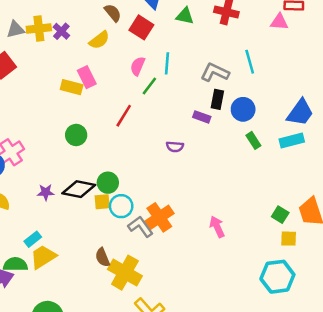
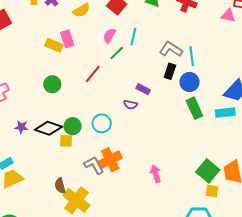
cyan line: (250, 62) -> (192, 56), moved
purple rectangle: (202, 117) -> (143, 89), moved
green rectangle: (253, 140) -> (194, 108), size x1.5
cyan circle: (121, 206) -> (102, 123), moved
green square: (280, 215) -> (208, 171), size x1.6

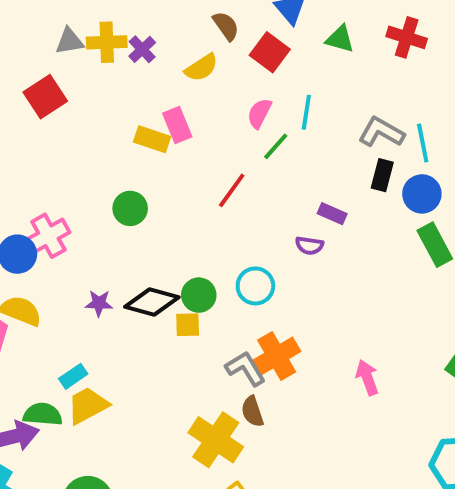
green circle: (52, 84) -> (130, 208), moved
brown semicircle: (60, 186) -> (252, 411), moved

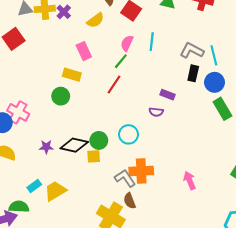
yellow rectangle: (152, 139) -> (72, 75), moved
green line: (276, 146) -> (121, 61), moved
pink cross: (48, 236) -> (18, 112), turned -30
orange cross: (277, 356) -> (141, 171), turned 30
yellow trapezoid: (88, 405) -> (55, 191), moved

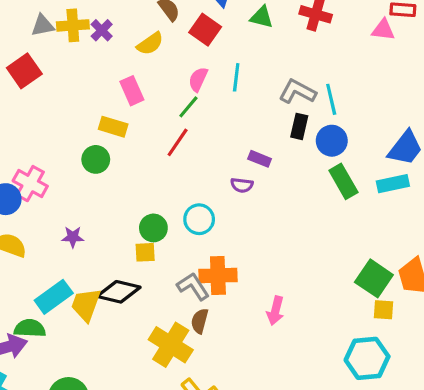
black diamond: (74, 145) -> (119, 292), moved
pink arrow: (190, 180) -> (275, 311), moved, turned -144
cyan rectangle: (34, 186) -> (54, 297), size x1.6
yellow trapezoid: (55, 191) -> (86, 305), turned -40
brown semicircle: (130, 201) -> (200, 321), turned 35

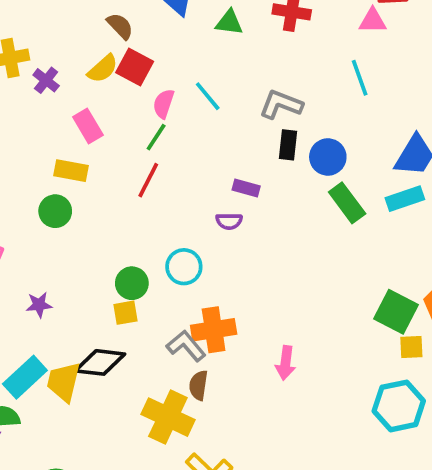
purple cross: (102, 30) -> (46, 80), moved
red square: (205, 30) -> (135, 67), moved
cyan line: (236, 77) -> (208, 96), turned -40
cyan line: (331, 99) -> (360, 78), moved

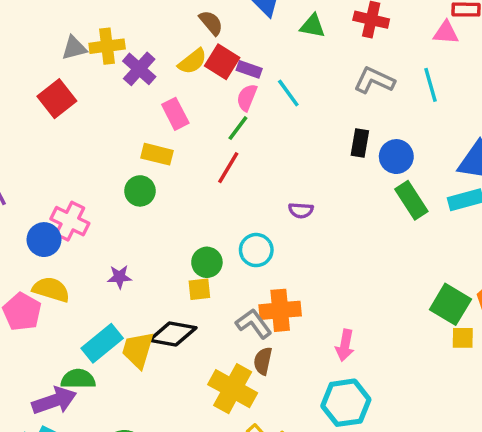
purple cross: (46, 80) -> (139, 69), size x1.4
gray L-shape: (281, 104) -> (374, 80), moved
purple rectangle: (246, 188) -> (249, 69), moved
cyan hexagon: (399, 406) -> (346, 403), moved

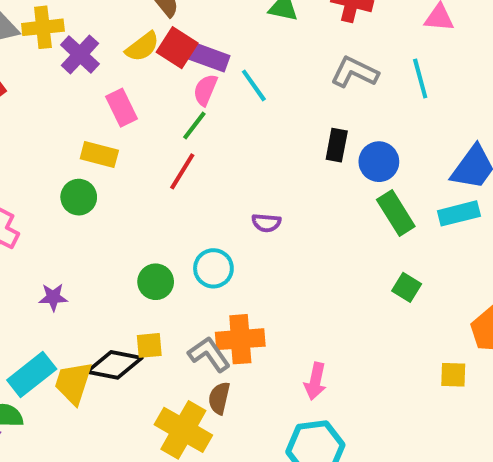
purple rectangle: (249, 69) -> (208, 57), size x1.4
yellow square: (199, 289) -> (149, 345), moved
green square: (450, 304) -> (407, 287), moved, size x0.6

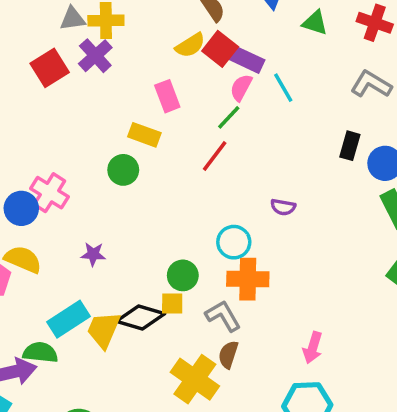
purple cross: (80, 54) -> (95, 56), moved
green circle: (156, 282) -> (183, 275), moved
orange cross: (240, 339) -> (248, 279), moved

